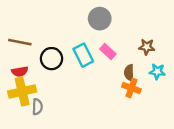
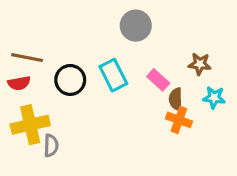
pink rectangle: (108, 52) -> (158, 80), moved
red semicircle: (20, 72) -> (19, 83), moved

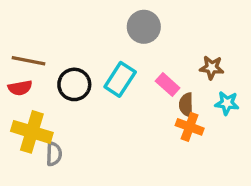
cyan rectangle: (113, 75) -> (120, 79), turned 60
yellow cross: (30, 125) -> (32, 132), turned 30

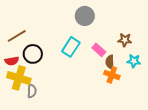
brown line: (28, 61) -> (17, 36), turned -42
black circle: (74, 84) -> (33, 54), moved
red semicircle: (20, 88) -> (12, 61), moved

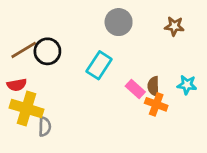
brown star: (125, 40) -> (174, 26), moved
pink rectangle: (99, 50) -> (135, 89), moved
black circle: (33, 54) -> (47, 51), moved

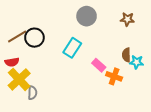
brown semicircle: (153, 86) -> (126, 55), moved
yellow cross: (26, 109) -> (19, 79), turned 30

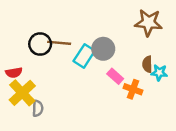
gray circle: (87, 16) -> (103, 49), moved
brown star: (127, 19) -> (149, 23), size x1.6
brown line: (17, 37) -> (59, 43), moved, turned 36

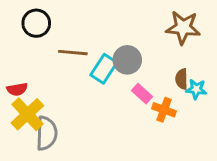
black circle: (40, 44) -> (36, 23), moved
gray semicircle: (38, 108) -> (47, 133), size x1.6

